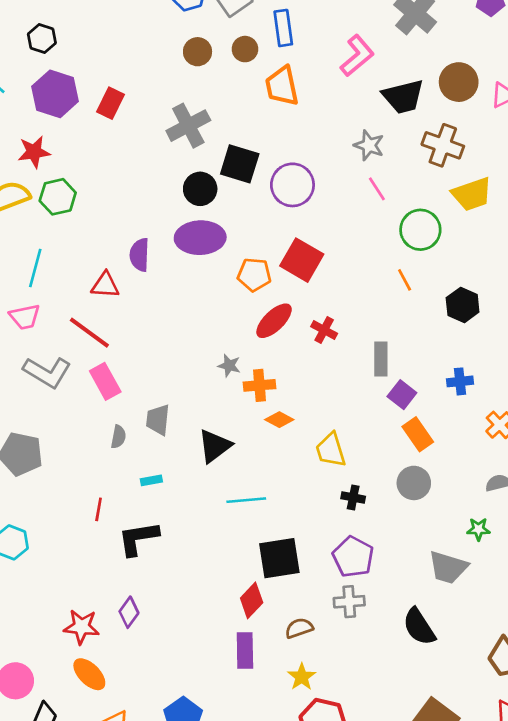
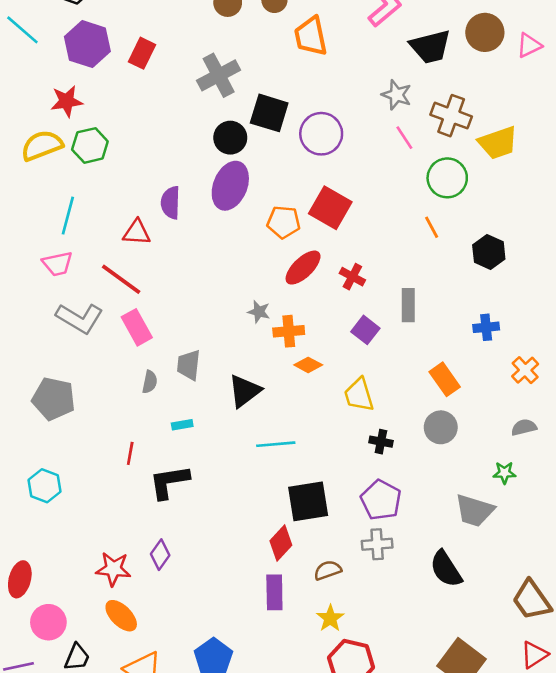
brown cross: (443, 145) -> (451, 116), moved
purple ellipse: (200, 238) -> (230, 186), turned -66
purple square: (402, 395) -> (365, 330), moved

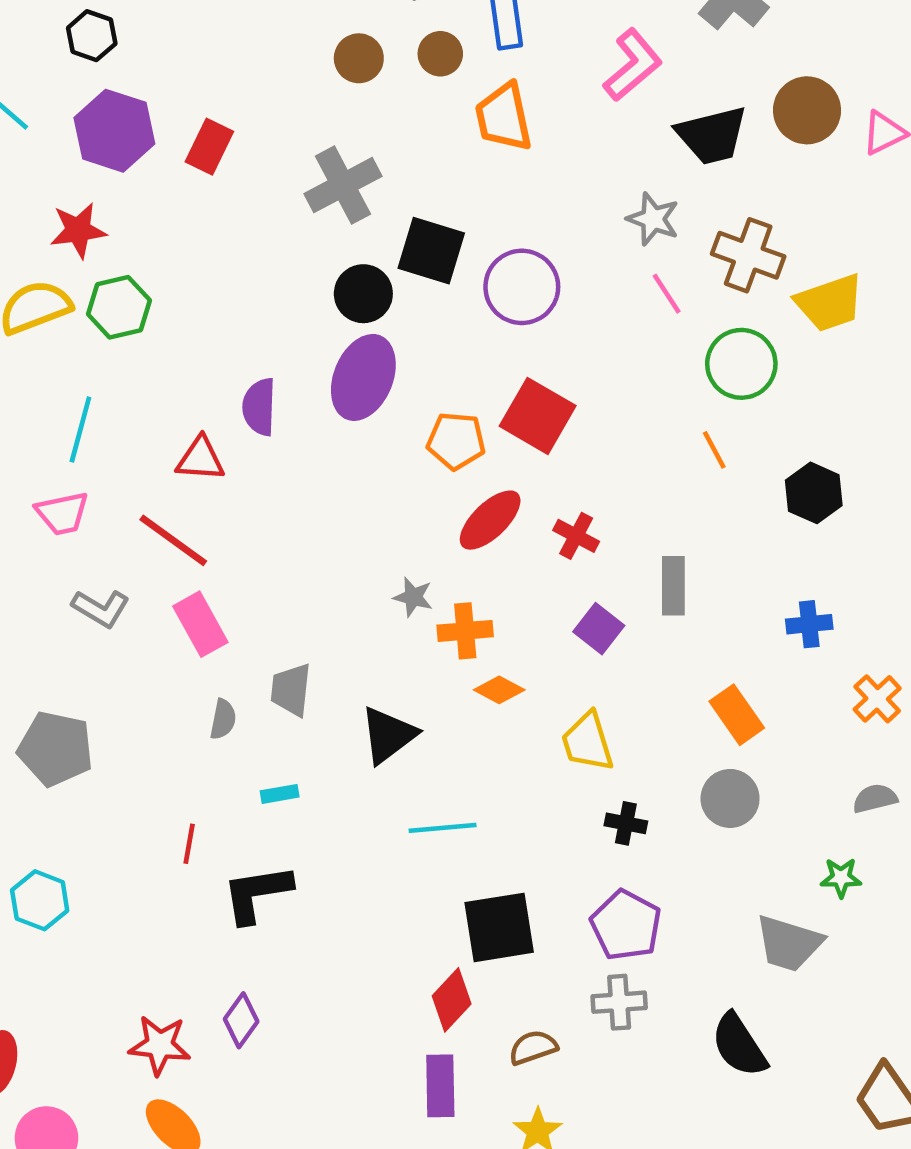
gray L-shape: (80, 318) -> (101, 608), size x0.7

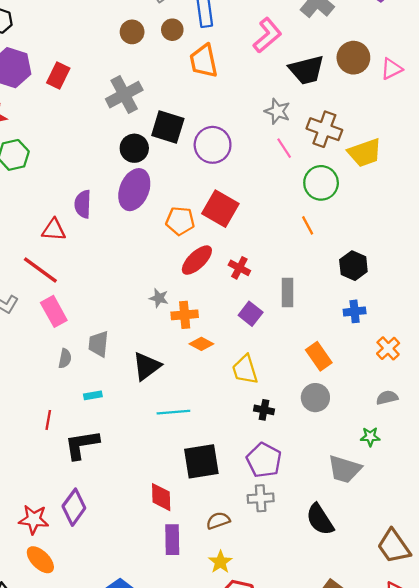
black hexagon: (814, 493) -> (353, 266), moved
red diamond: (452, 1000) -> (161, 497), moved, turned -44
purple diamond: (241, 1020) -> (74, 507), size x1.4

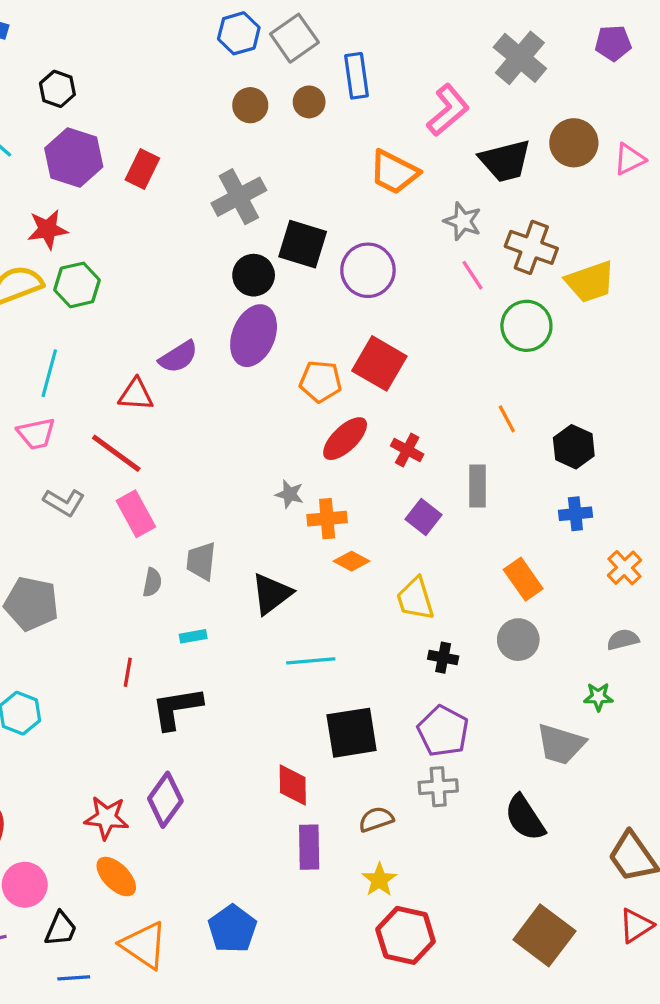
orange trapezoid: (204, 61) -> (394, 172), moved, turned -51
purple semicircle: (83, 204) -> (178, 357), turned -124
orange line: (308, 225) -> (507, 419), moved

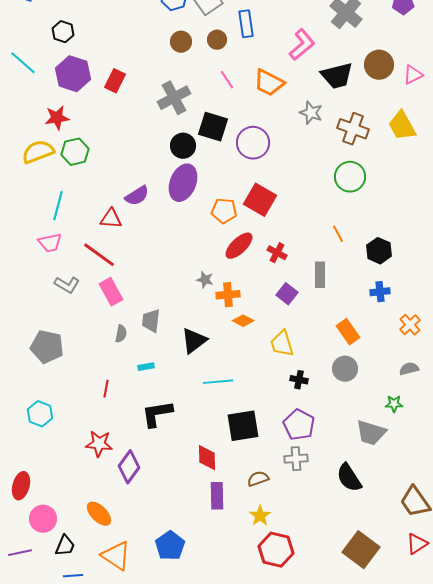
pink line: (473, 275) -> (227, 80), moved
yellow trapezoid: (590, 282) -> (402, 126), moved, turned 80
black L-shape: (177, 708) -> (157, 414), moved
red star: (106, 818) -> (99, 444), moved

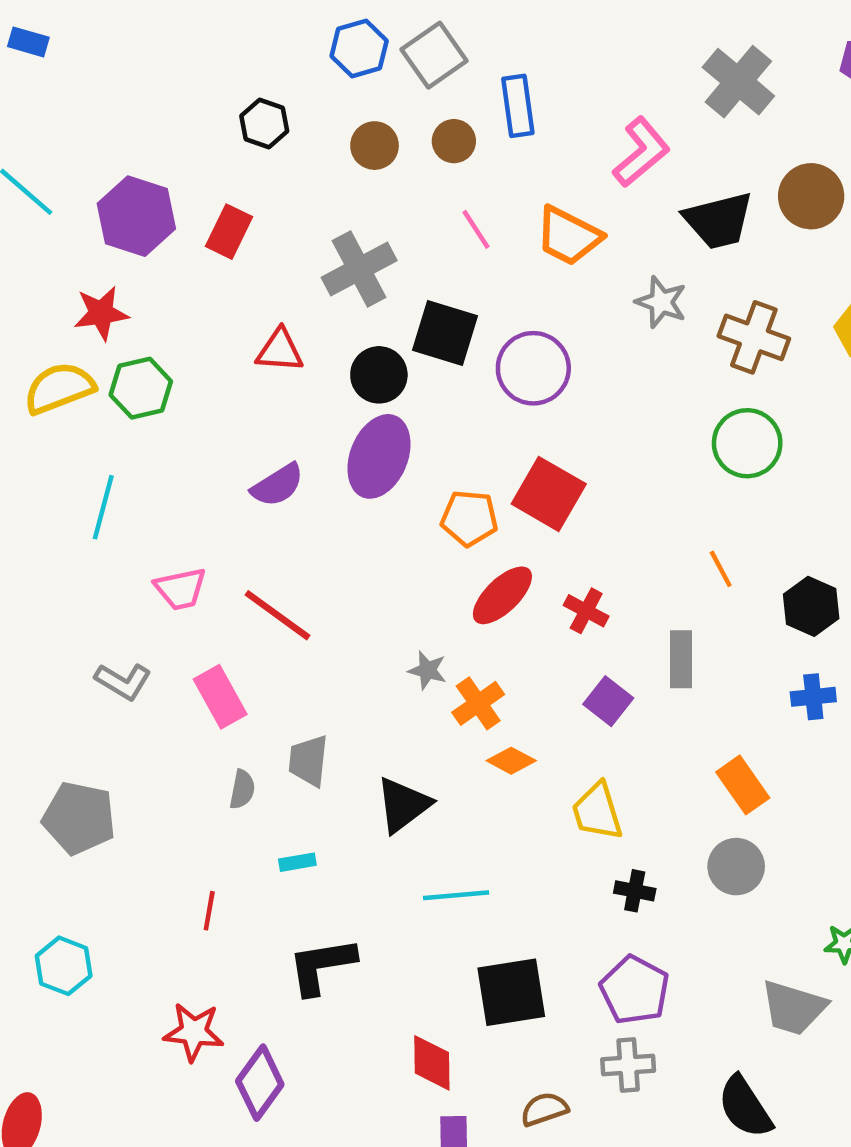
black hexagon: (63, 32) -> (264, 123), moved
red triangle: (111, 219) -> (280, 351), moved
pink trapezoid: (50, 243) -> (180, 589), moved
red line: (99, 255) -> (278, 615), moved
orange cross: (228, 295) -> (478, 703), turned -30

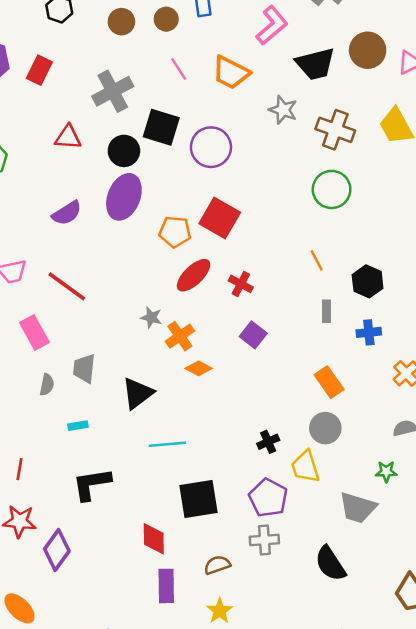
gray rectangle: (681, 659) -> (327, 311), moved, size x0.7
yellow trapezoid: (597, 811) -> (305, 467), moved
black cross: (635, 891) -> (268, 442), turned -35
red line: (209, 911) -> (20, 469), moved

